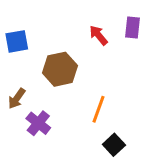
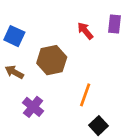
blue square: (17, 41) -> (14, 36), turned 35
brown arrow: (17, 98) -> (14, 72), moved, turned 84

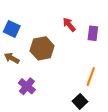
purple rectangle: (115, 24) -> (93, 33), moved
orange line: (85, 95) -> (91, 77), moved

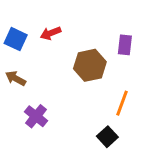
red arrow: (69, 25) -> (51, 33), moved, turned -72
brown hexagon: (42, 48) -> (90, 65), moved

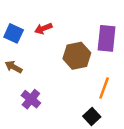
purple rectangle: (125, 45) -> (107, 38), size x1.5

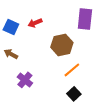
purple rectangle: (107, 38) -> (85, 19), moved
orange line: (104, 88) -> (72, 70), moved, turned 30

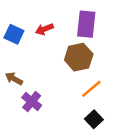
purple rectangle: (85, 19) -> (86, 24), moved
brown arrow: (11, 54) -> (14, 79), moved

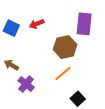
purple rectangle: (86, 24) -> (84, 24), moved
orange line: (91, 89) -> (63, 73), moved

